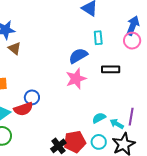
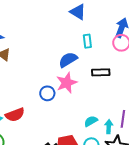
blue circle: (32, 97) -> (47, 93), moved
cyan arrow: (117, 124) -> (109, 127), turned 64

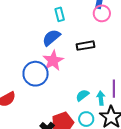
cyan rectangle: (87, 41) -> (60, 14), moved
blue circle: (47, 93) -> (36, 74), size x1.6

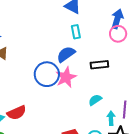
blue circle: (36, 74) -> (47, 74), moved
cyan semicircle: (82, 95) -> (95, 100), moved

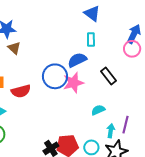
black rectangle: (99, 65) -> (108, 76), turned 48
red semicircle: (17, 113) -> (21, 91), moved

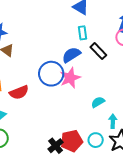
black rectangle: (108, 76) -> (98, 51), moved

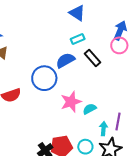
cyan rectangle: (83, 33) -> (78, 39), turned 72
pink star: (70, 78) -> (71, 102), moved

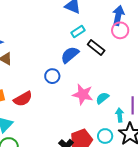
blue circle: (44, 78) -> (52, 76), size x0.6
pink star: (71, 102) -> (83, 94), turned -30

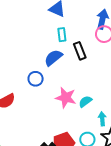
cyan rectangle: (78, 32) -> (62, 35), turned -64
black rectangle: (96, 47) -> (80, 51), turned 30

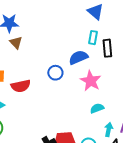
black rectangle: (80, 51) -> (107, 48), moved
pink star: (66, 98) -> (91, 81), moved

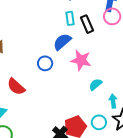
red semicircle: (21, 86) -> (16, 87), turned 72

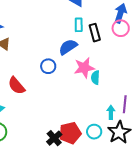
pink star: (81, 60) -> (84, 68), turned -30
cyan semicircle: (96, 84) -> (95, 78), moved, turned -56

